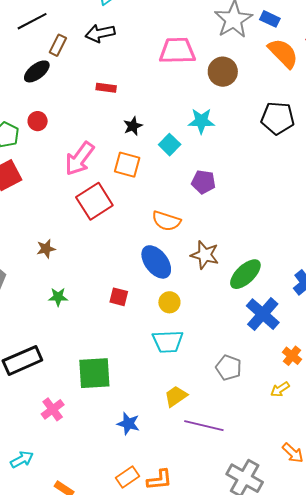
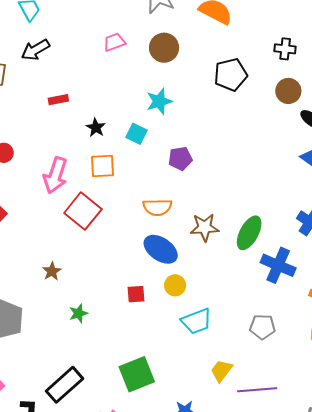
pink trapezoid: (177, 51) -> (114, 42), size x0.6
yellow circle: (169, 302) -> (175, 285), moved

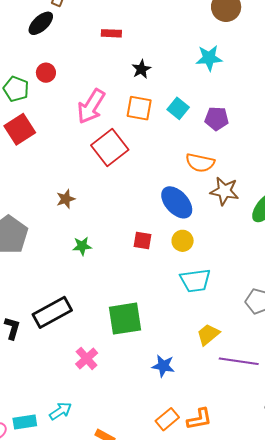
cyan square: (136, 134) -> (178, 108), moved
orange semicircle: (157, 207) -> (200, 163), moved

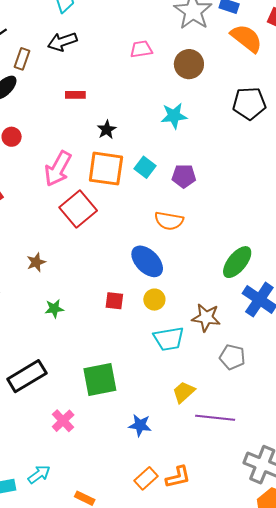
orange square: (139, 108) -> (106, 169), size x1.4
brown star: (224, 191) -> (206, 318), moved

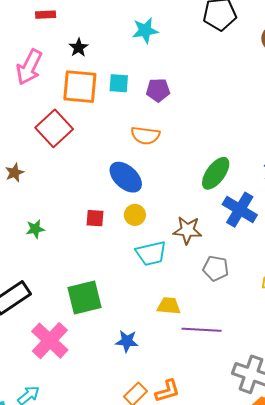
cyan square: (145, 167) -> (119, 83), turned -30
pink arrow: (58, 169) -> (29, 67), moved
brown star: (36, 262) -> (15, 173), moved
yellow trapezoid: (184, 392) -> (169, 306), turned 50
pink cross: (63, 421) -> (50, 341), size x1.6

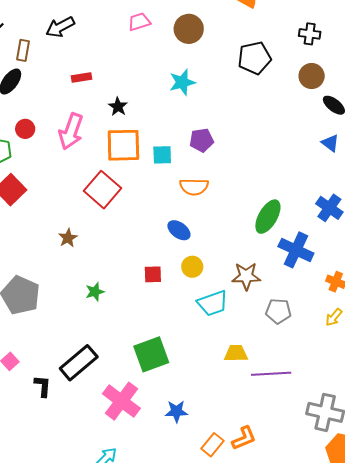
cyan square: (119, 83) -> (162, 155), moved
blue ellipse: (126, 177) -> (179, 230), size x0.7
blue star: (127, 341) -> (176, 411), moved

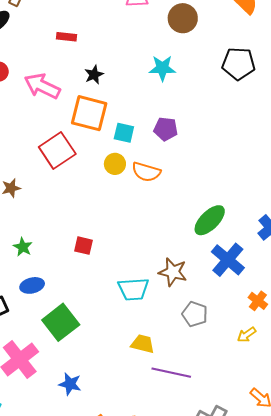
pink arrow: (71, 131) -> (42, 86), turned 81
blue ellipse: (179, 230) -> (32, 285), moved, turned -65
yellow circle: (192, 267) -> (115, 164), moved
green star: (95, 292) -> (23, 247), turned 30
green square: (151, 354) -> (61, 322), turned -33

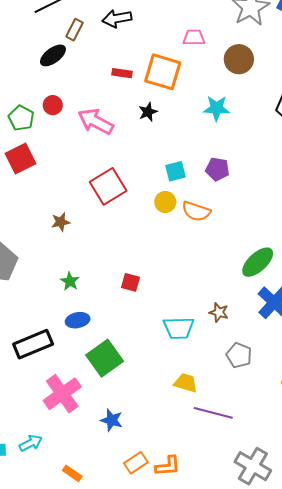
orange square: (89, 113) -> (163, 72), moved
cyan square: (124, 133) -> (176, 171), turned -30
brown star: (173, 272) -> (219, 312), size x0.7

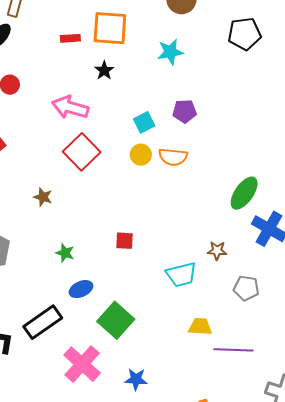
pink arrow: (96, 121) -> (70, 107), moved
brown star: (61, 222) -> (43, 197), turned -30

